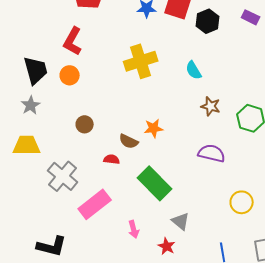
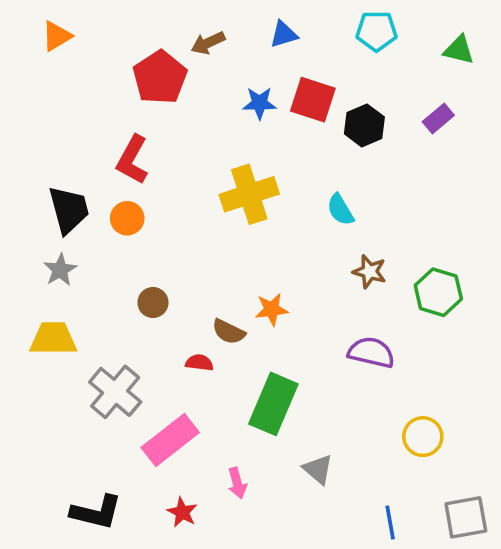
purple rectangle: (251, 17) -> (438, 119), turned -66
green rectangle: (155, 183) -> (273, 404), turned 68
red star: (167, 246) -> (182, 512), moved

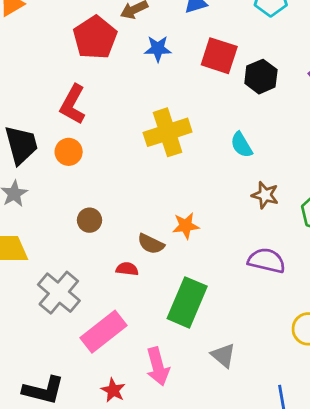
blue star: (260, 103) -> (158, 49), moved
pink arrow: (237, 483) -> (158, 367), size x1.5

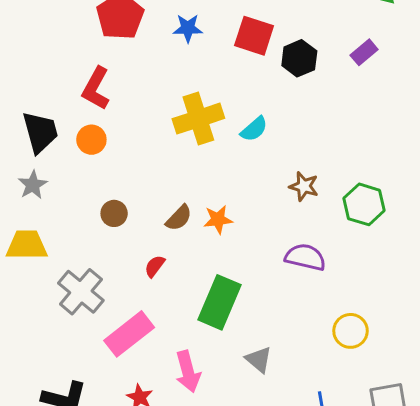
cyan semicircle: (241, 145) -> (254, 129), moved, turned -100
brown semicircle: (151, 244) -> (179, 218), moved, turned -72
red semicircle: (127, 269) -> (155, 266), turned -60

